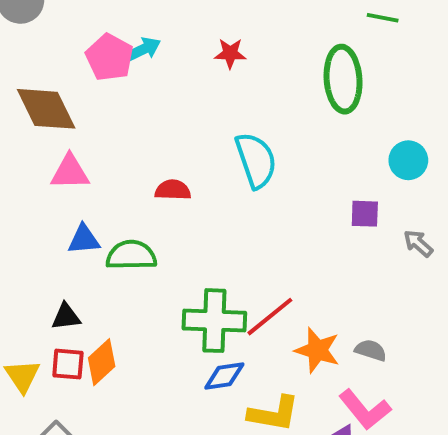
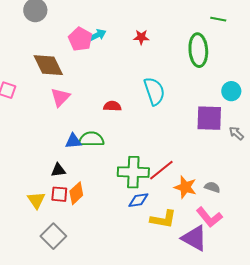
pink triangle: (70, 172) -> (60, 97), turned -45
purple square: (365, 214) -> (209, 118), size x1.8
blue triangle: (84, 239) -> (73, 141), moved

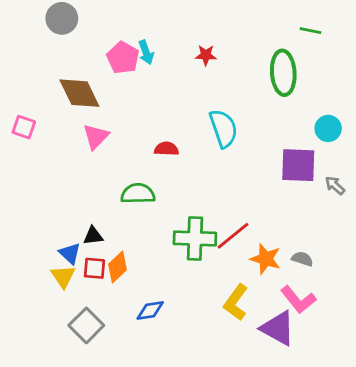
cyan arrow: (97, 35) -> (146, 52), turned 96
blue triangle: (73, 141) -> (70, 253), moved, turned 48
blue diamond: (138, 200) -> (150, 310), moved
yellow L-shape: (163, 219) -> (236, 302), turned 116

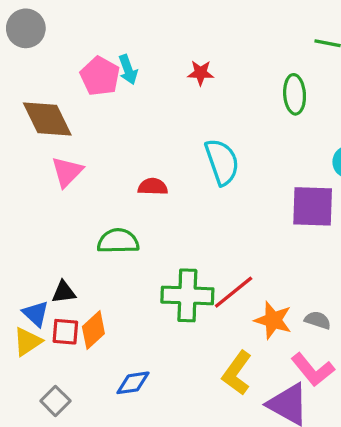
green ellipse: (283, 73) -> (295, 94), size x0.7
yellow triangle: (63, 277) -> (27, 342), turned 30
gray square: (86, 325) -> (55, 401), size x0.7

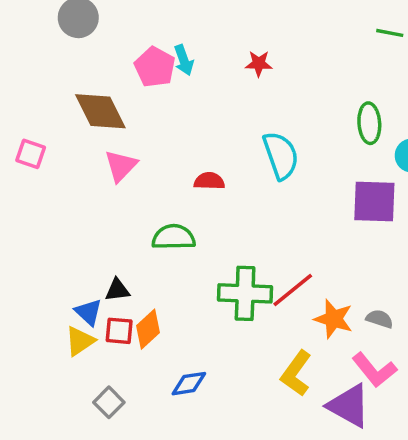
green ellipse: (295, 94) -> (369, 123), moved

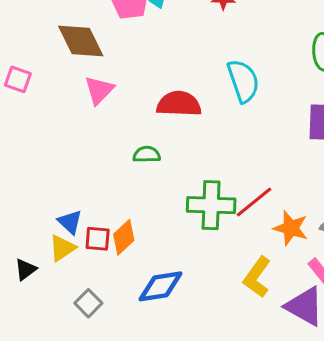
red semicircle: (209, 181) -> (179, 104), size x1.6
green semicircle: (174, 237) -> (147, 154), size x0.7
black triangle: (117, 290) -> (26, 269), moved, turned -30
blue diamond: (189, 384) -> (160, 286), size x1.4

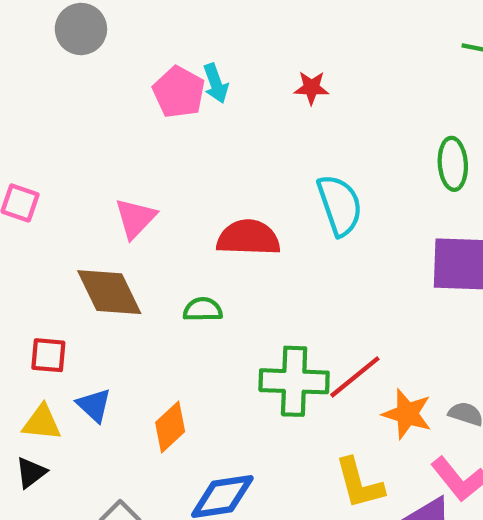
brown diamond: (81, 41) -> (109, 292), moved
red square: (98, 239) -> (48, 355), moved
yellow triangle: (62, 248) -> (42, 423), moved, turned 40
yellow L-shape: (257, 277) -> (359, 483), turned -51

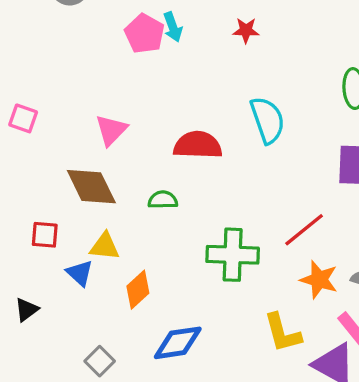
red line: (355, 377) -> (304, 230), moved
yellow triangle: (42, 423) -> (105, 246), moved
black triangle: (31, 473) -> (27, 310), moved

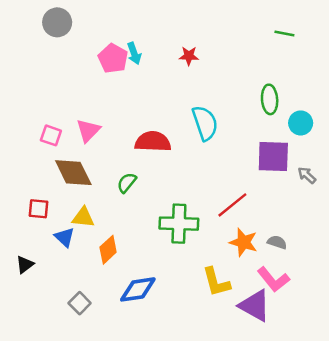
pink square: (23, 118) -> (51, 135), moved
green semicircle: (163, 200) -> (127, 183), turned -50

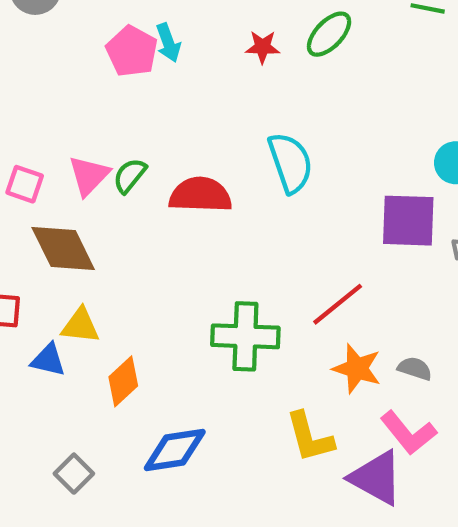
green ellipse: (270, 99) -> (329, 34), moved, turned 48
green semicircle: (127, 183) -> (130, 176), moved
blue triangle: (65, 237) -> (48, 360), turned -30

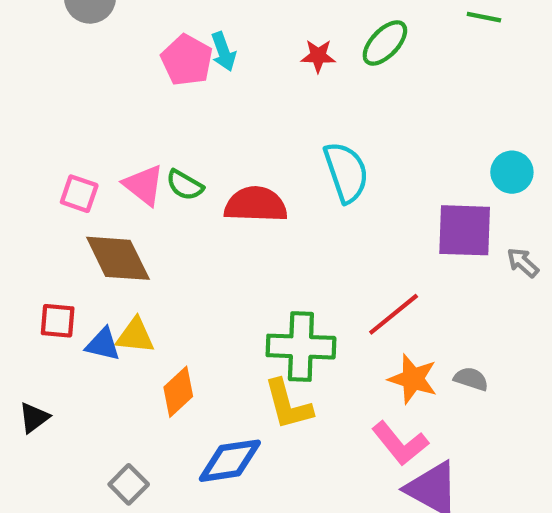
pink triangle: (89, 176) -> (144, 185), turned -36
green semicircle: (130, 176) -> (185, 185), turned -99
blue triangle: (48, 360) -> (103, 344), moved
pink L-shape: (408, 433) -> (400, 443), moved
yellow L-shape: (310, 437) -> (288, 405), moved

